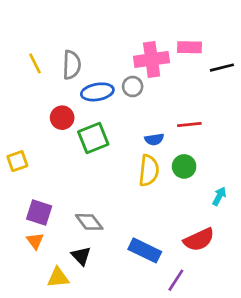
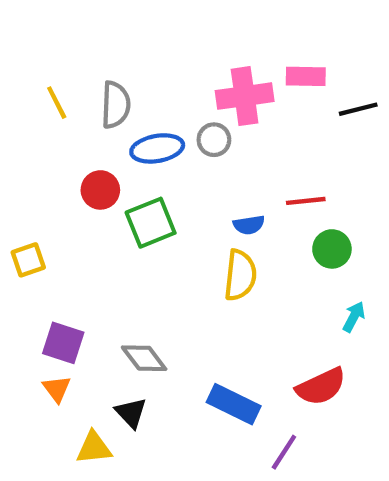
green circle: (184, 166) -> (332, 249), moved

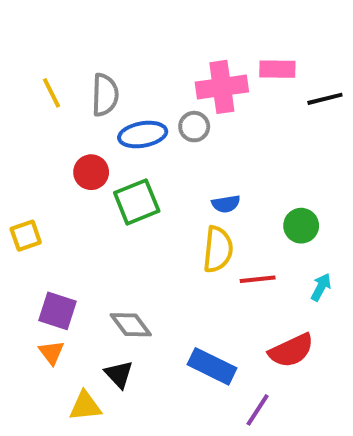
red line: (306, 201) -> (258, 279), moved

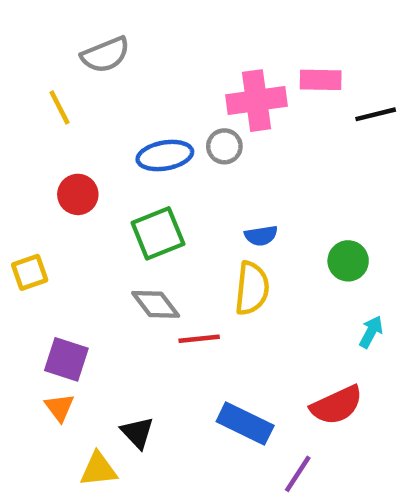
gray semicircle: (105, 95) -> (105, 55), moved, turned 66
red circle: (91, 172) -> (78, 194), moved
red line: (258, 279) -> (199, 339), moved
gray diamond: (131, 325) -> (156, 304), moved

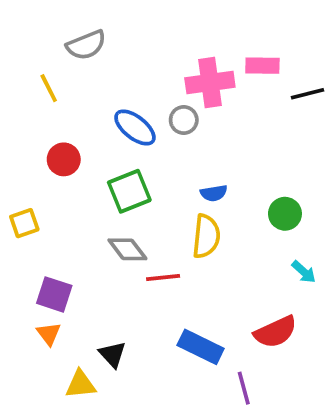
blue ellipse: (165, 156) -> (135, 128), turned 48
cyan arrow: (371, 332) -> (304, 272), turned 104
purple line: (298, 474) -> (244, 388), turned -48

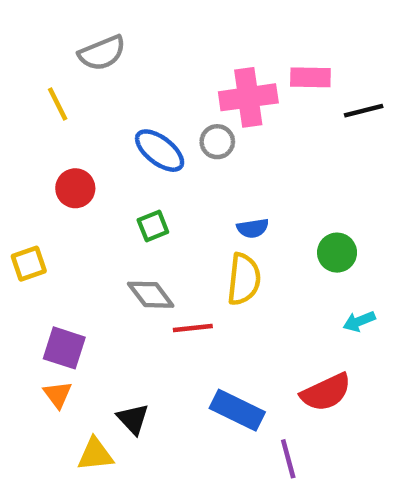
green square: (129, 191) -> (153, 226), size x0.6
cyan arrow: (304, 272) -> (359, 321), turned 116

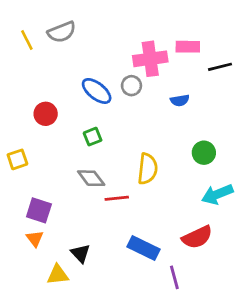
yellow line: (58, 104) -> (27, 40), moved
blue semicircle: (253, 228) -> (180, 100), moved
cyan arrow: (359, 321) -> (217, 194), size x1.6

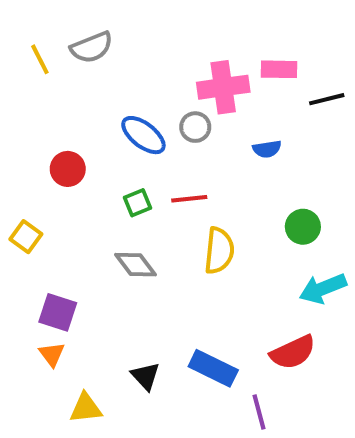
yellow square: (17, 159) -> (26, 237), turned -35
red line: (117, 198) -> (189, 199), moved
black triangle: (80, 253) -> (145, 376), moved

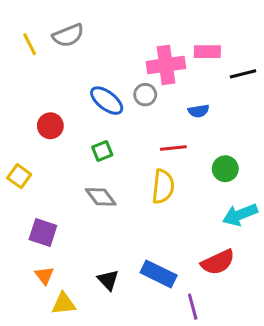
red line: (189, 199) -> (173, 148), moved
orange triangle: (52, 354) -> (44, 275), moved

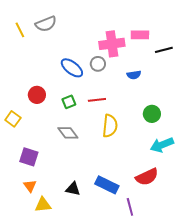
red circle: (50, 126) -> (37, 95), moved
red line: (173, 148) -> (97, 100), moved
black triangle: (108, 280) -> (73, 189), turned -35

